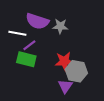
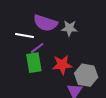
green rectangle: (26, 59) -> (34, 63), turned 66
red star: (64, 61) -> (62, 65), moved

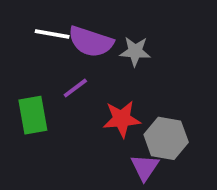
white line: (25, 35) -> (52, 34), moved
green rectangle: (34, 63) -> (33, 115), moved

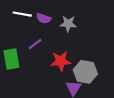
purple semicircle: (91, 42) -> (44, 18), size x0.6

